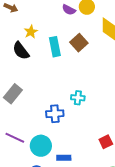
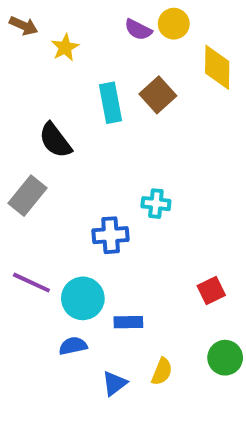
yellow star: (31, 32) -> (65, 47), moved
black semicircle: (21, 51) -> (55, 140), moved

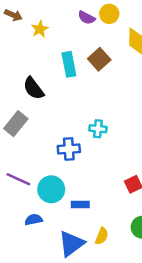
blue semicircle: (73, 346) -> (34, 220), moved
blue triangle: (114, 383) -> (71, 244), size x1.6

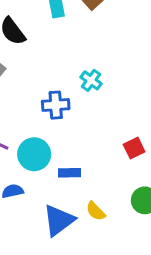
cyan cross: (98, 129) -> (91, 80), turned 30
yellow semicircle: (102, 236) -> (96, 211), turned 114

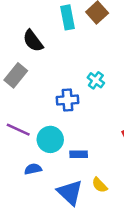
blue triangle: (59, 220) -> (70, 192), turned -40

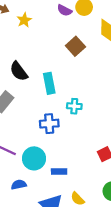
cyan rectangle: (67, 17) -> (49, 83), moved
cyan cross: (96, 80) -> (74, 106), turned -32

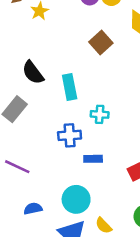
cyan circle: (34, 158) -> (76, 199), moved
blue rectangle: (59, 172) -> (93, 159), moved

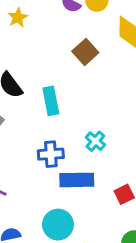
cyan cross: (100, 114) -> (95, 141), moved, turned 36
blue rectangle: (93, 159) -> (77, 180), size x1.6

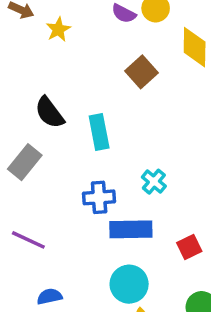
cyan circle: (58, 225) -> (129, 284), moved

